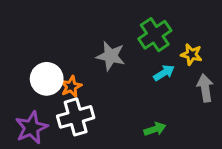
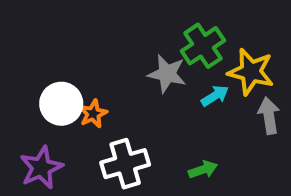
yellow star: (191, 54) -> (251, 72), size x1.6
gray star: (111, 56) -> (167, 74), moved
white cross: (76, 117) -> (125, 164), moved

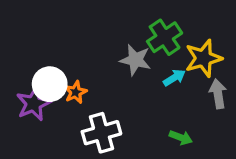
yellow star: (251, 72) -> (203, 58), turned -30
purple star: (41, 168) -> (33, 104), moved
green arrow: (203, 170) -> (181, 138), moved, turned 40

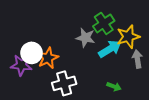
cyan arrow: (174, 78) -> (110, 49), size x1.6
orange star: (76, 92) -> (48, 58), size x1.5
purple star: (33, 104) -> (21, 65), turned 30

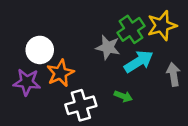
yellow star: (128, 37) -> (162, 26), moved
white circle: (32, 53) -> (40, 50), moved
green arrow: (114, 86) -> (123, 96), moved

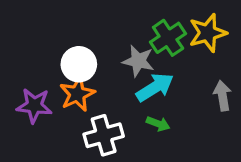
white circle: (40, 50) -> (79, 64), moved
cyan arrow: (139, 62) -> (155, 87), moved

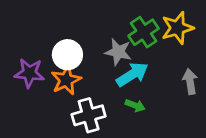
purple star: (34, 106) -> (29, 73), moved

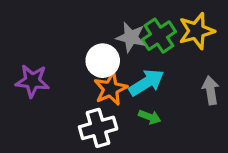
gray star: (118, 52) -> (131, 37), moved
white circle: (67, 55) -> (103, 61), moved
orange star: (66, 80) -> (111, 89), moved

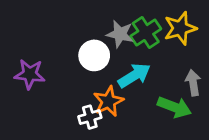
orange star: (111, 89) -> (108, 101), moved
green arrow: (150, 117) -> (174, 107), moved, size x1.6
white cross: (98, 128) -> (90, 117), size x0.7

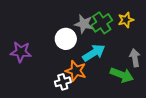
yellow star: (180, 28) -> (126, 20), size x0.7
orange star: (108, 101) -> (76, 71), turned -30

